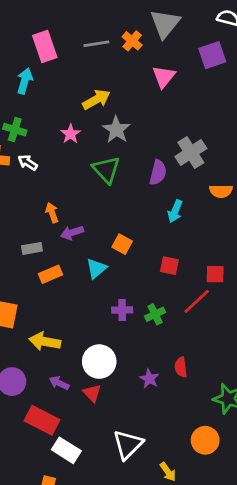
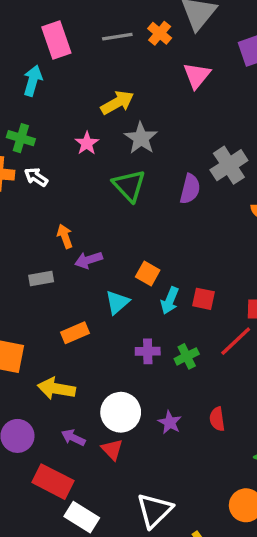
cyan arrow: (175, 211) -> (170, 301), moved
orange rectangle: (51, 274) -> (75, 333), moved
purple star: (149, 379) -> (170, 422), moved

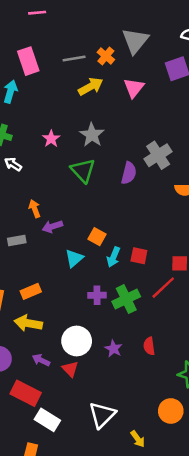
yellow arrow: (117, 103) -> (91, 87), moved
orange rectangle: (75, 333) -> (31, 291), moved
green cross: (187, 356) -> (126, 299), size x1.5

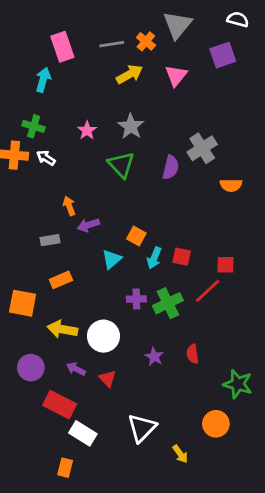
orange rectangle: (31, 291) -> (61, 280), moved
white circle: (77, 341) -> (103, 336), moved

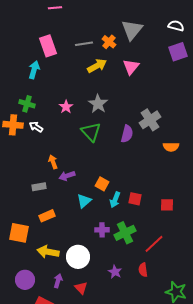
purple square: (223, 55) -> (178, 52), moved
red line: (208, 291) -> (154, 244), moved
purple arrow: (76, 369) -> (58, 281), turned 80

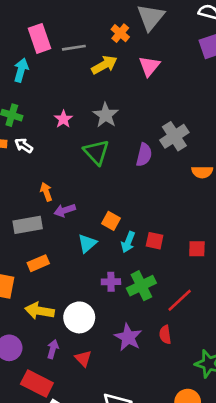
gray line: (84, 44) -> (74, 48), moved
gray rectangle: (39, 187) -> (28, 225), size x1.5
purple star: (115, 272) -> (128, 337), size x1.5

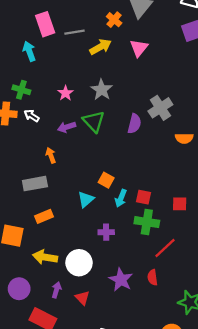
cyan arrow: (21, 70) -> (29, 51), turned -36
purple arrow: (65, 210) -> (67, 127), moved
green cross: (141, 286) -> (147, 222), moved, turned 35

